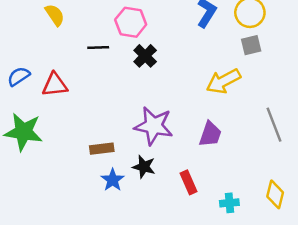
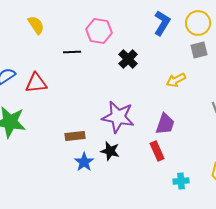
black cross: (145, 56) -> (128, 59), moved
yellow arrow: (223, 81) -> (176, 80), size x0.7
red rectangle: (188, 182) -> (157, 151), moved

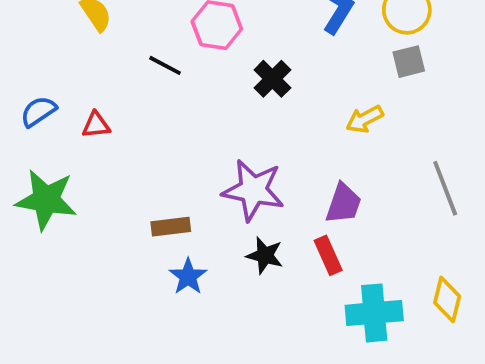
black line: (72, 52) -> (165, 65), turned 30
red triangle: (36, 83) -> (96, 125), size x0.7
black star: (110, 151) -> (265, 255), moved
cyan cross: (181, 181) -> (374, 313), size x1.8

